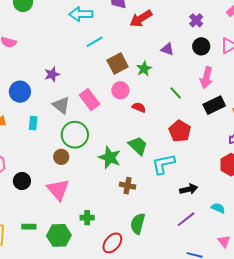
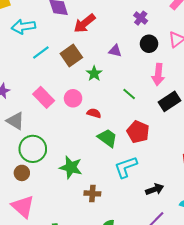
brown square: (118, 64) -> (71, 56), moved
pink rectangle: (90, 100) -> (44, 97), moved
green trapezoid: (138, 146) -> (107, 138), moved

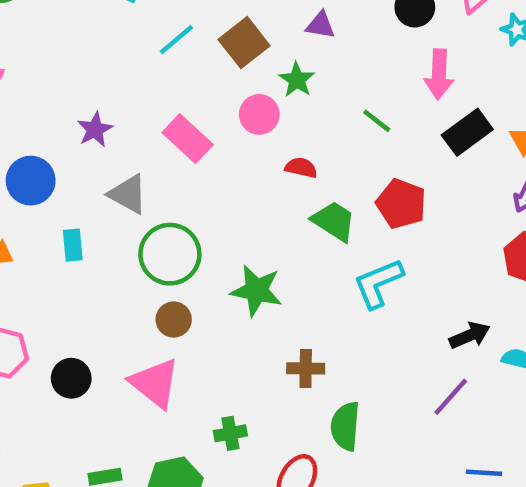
purple triangle: (115, 51) -> (320, 25), moved
pink circle: (73, 98) -> (259, 114), moved
brown circle: (22, 173) -> (174, 319), moved
black arrow: (155, 189) -> (470, 335), moved
brown cross: (92, 193) -> (306, 368), moved

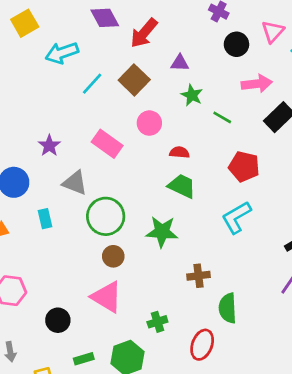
pink arrow: (439, 74) -> (257, 84), turned -92
green star: (297, 80) -> (192, 95), moved
green trapezoid: (334, 221) -> (182, 186), moved
black circle: (71, 378) -> (58, 320), moved

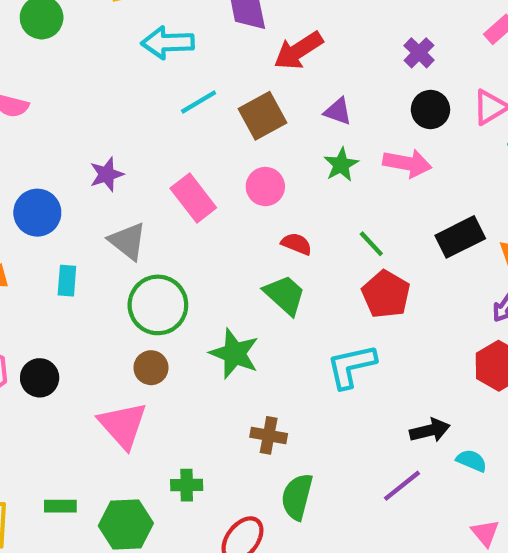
pink arrow: (257, 84) -> (407, 163), moved
green line: (222, 117) -> (371, 244), moved
black circle: (58, 320) -> (40, 378), moved

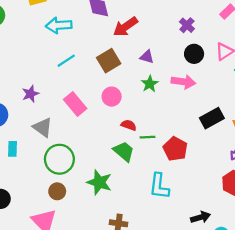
cyan line: (199, 102) -> (66, 61), moved
green line: (371, 244) -> (148, 137), moved, turned -48
cyan L-shape: (351, 366) -> (159, 186), turned -68

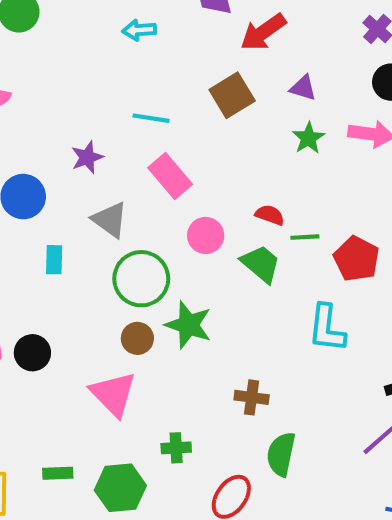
cyan arrow: (59, 25) -> (139, 30), size x0.7
cyan line: (66, 61) -> (151, 118), moved, turned 42
pink circle: (112, 97) -> (206, 235), moved
green star: (99, 182) -> (188, 325), moved

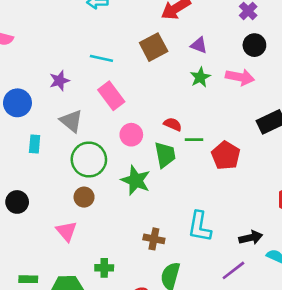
green trapezoid: (261, 264) -> (165, 155), turned 36
green star: (188, 325) -> (136, 180), moved
cyan L-shape: (327, 328) -> (200, 227), moved
pink triangle: (113, 394) -> (67, 231), size x0.7

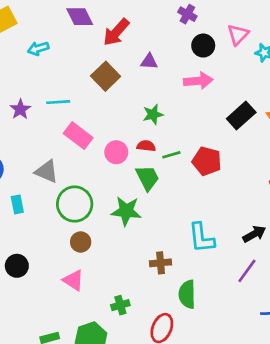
green star: (200, 77) -> (153, 114), moved, turned 30
purple star: (59, 81) -> (20, 109), moved
pink circle: (131, 135) -> (116, 152), moved

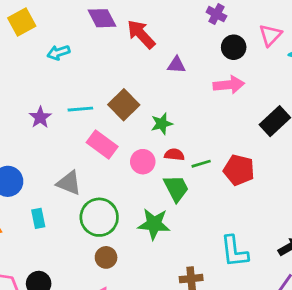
red arrow: (116, 32) -> (141, 34), turned 96
brown square: (106, 76) -> (124, 105), moved
green star: (153, 114) -> (162, 124), moved

